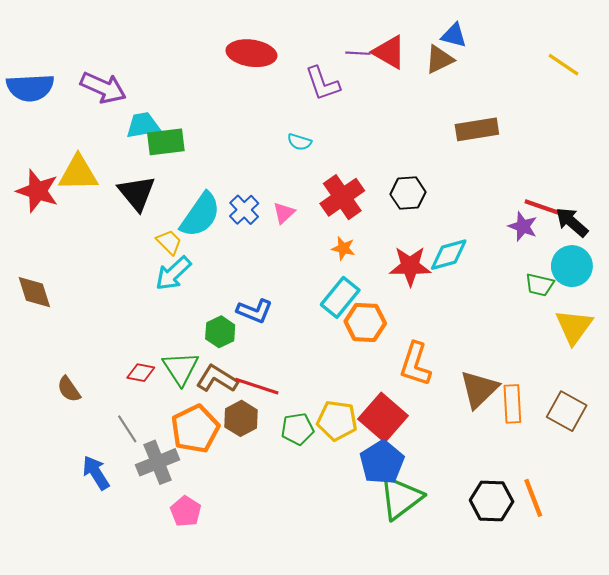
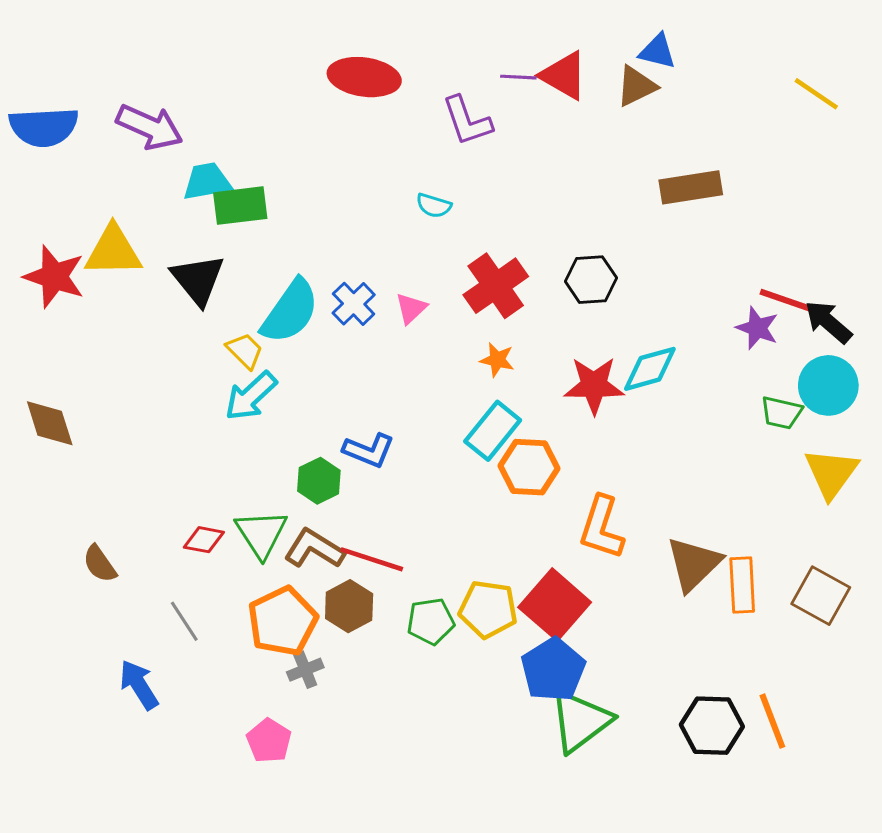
gray cross: (158, 462) -> (305, 670), moved, size x0.6

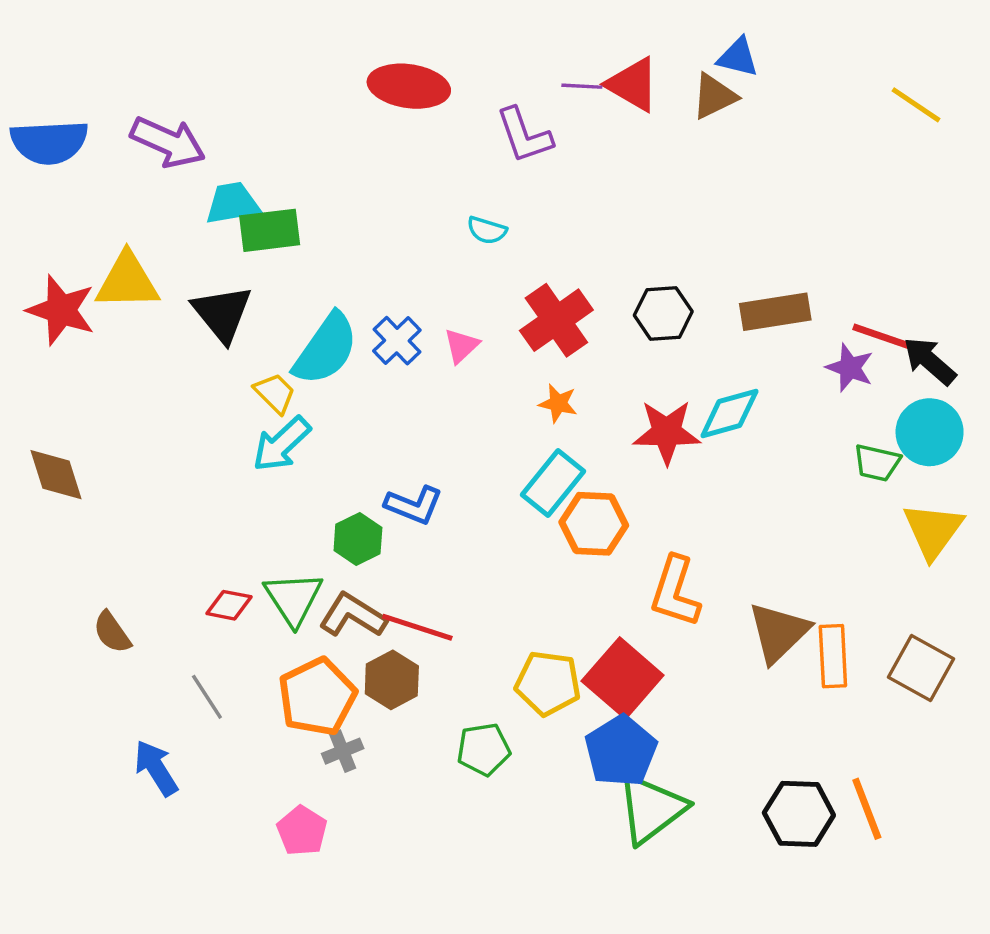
brown rectangle: (691, 187) -> (775, 312), moved
green pentagon: (431, 621) -> (483, 749), moved

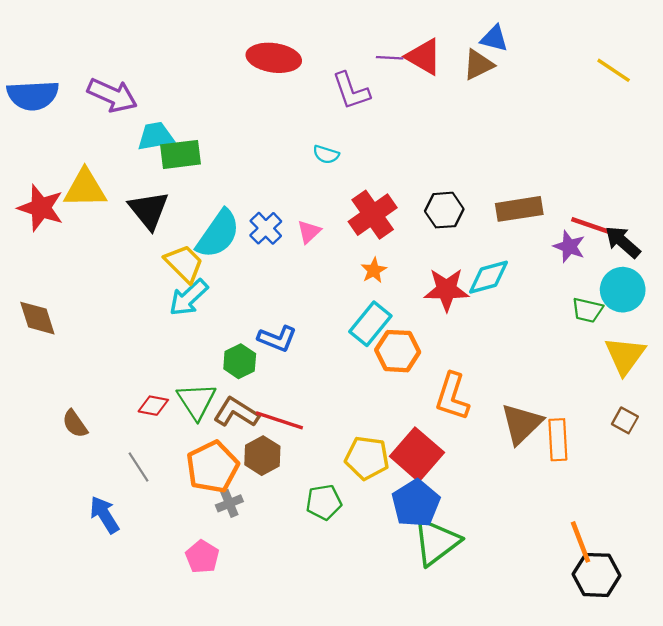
yellow trapezoid: (275, 393) -> (184, 264), size x1.4
orange star: (558, 403) -> (374, 270), turned 30
brown square: (921, 668) -> (625, 420), moved, size x0.6
black hexagon: (799, 814) -> (597, 575), moved

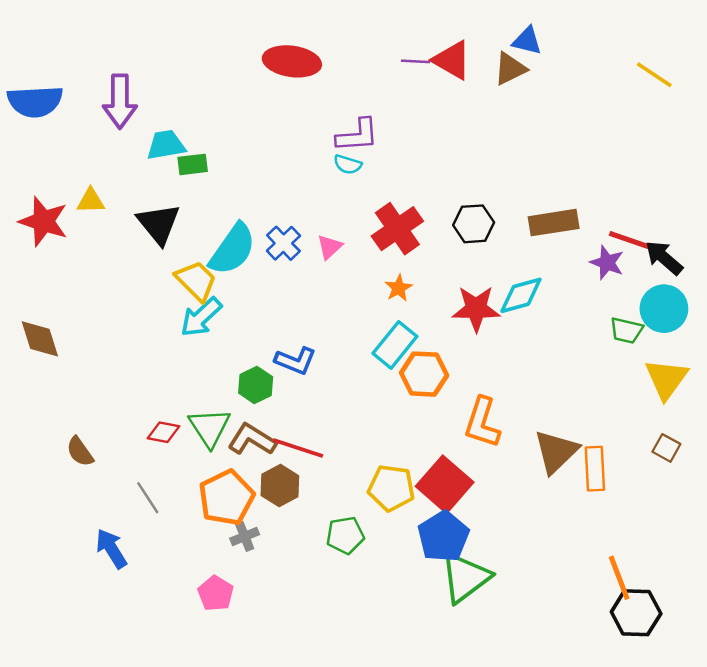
purple L-shape: (351, 91) -> (357, 135), moved, turned -75
purple arrow: (112, 95) -> (120, 101), turned 66
green rectangle: (181, 154) -> (193, 164), size x0.7
yellow triangle: (85, 189) -> (91, 201), size x0.6

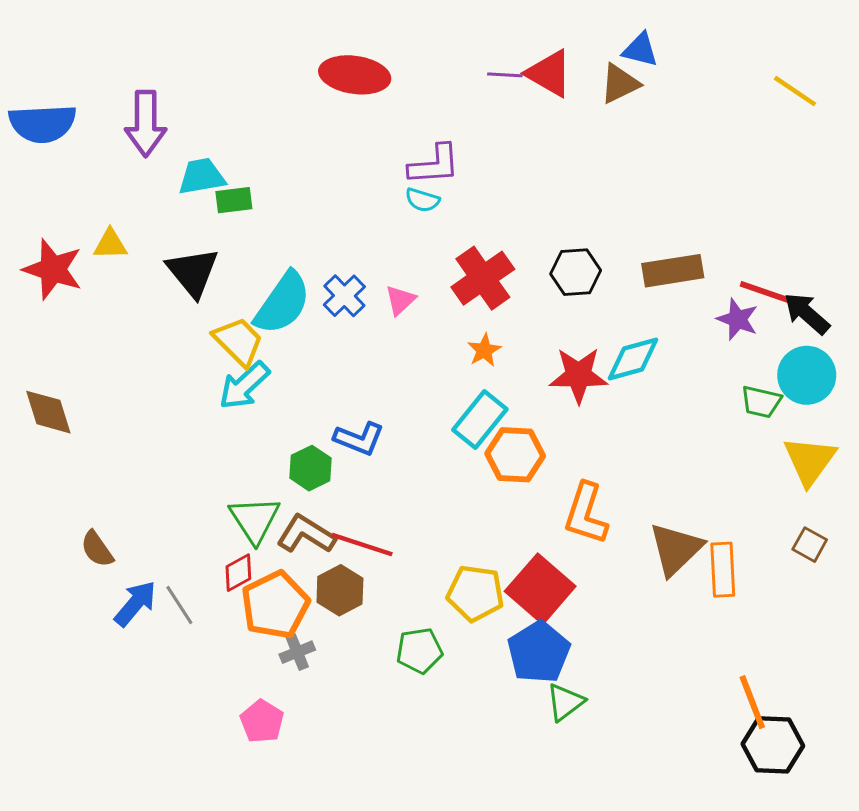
red diamond: (163, 432) -> (238, 573), moved, turned -40
blue arrow: (111, 549) -> (135, 604), moved, turned 72
green triangle: (465, 578) -> (565, 702), size x0.6

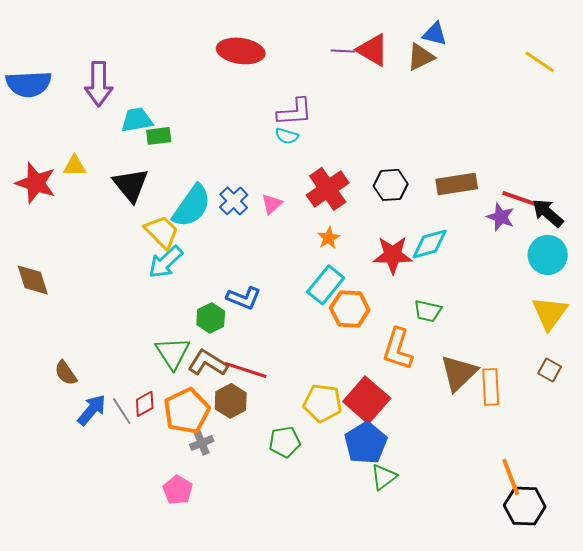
green trapezoid: (761, 402) -> (428, 311), moved
red diamond: (238, 573) -> (145, 404), moved

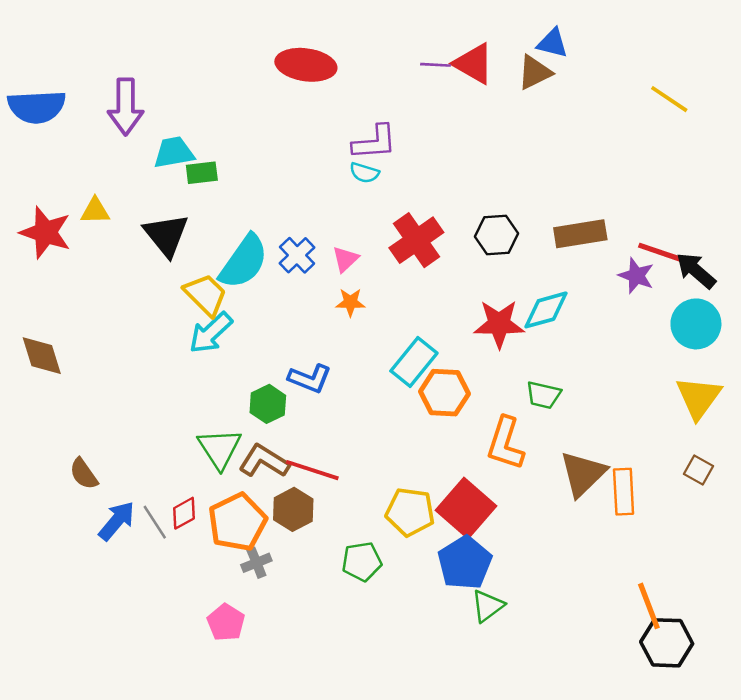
yellow line: (540, 62) -> (669, 99), moved
orange star: (329, 238) -> (350, 302), moved, turned 30

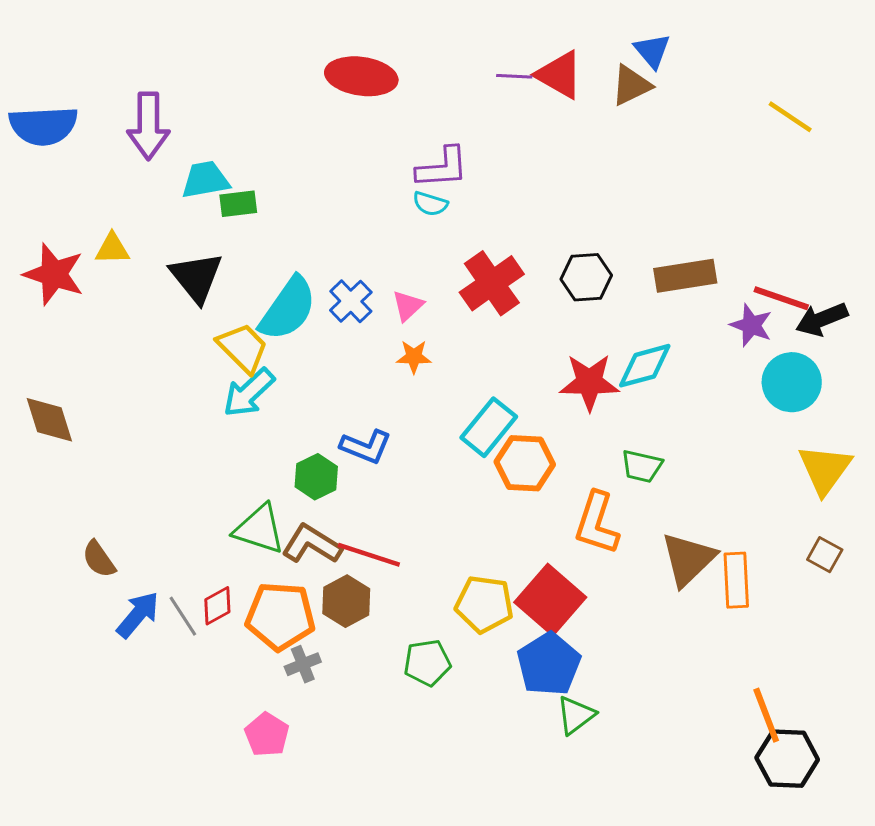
blue triangle: (552, 43) -> (652, 51), turned 36
black arrow: (696, 271) -> (822, 319), turned -63
cyan circle: (696, 324) -> (792, 382), moved
green triangle: (220, 448) -> (259, 529), turned -39
orange pentagon: (237, 522) -> (280, 616), turned 30

